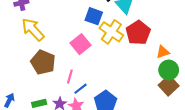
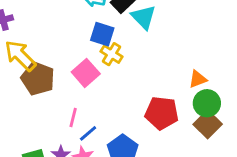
yellow cross: (111, 32) -> (111, 54), moved, size x0.7
red pentagon: (138, 33) -> (162, 113), moved, turned -30
brown pentagon: (43, 62) -> (38, 79), moved

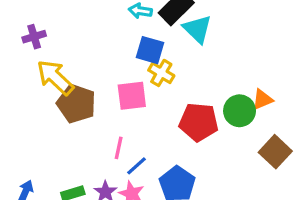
pink square: (86, 73) -> (132, 96), turned 36
green circle: (207, 103) -> (240, 111), moved
red pentagon: (162, 113) -> (199, 122), moved

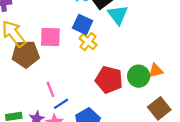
pink square: (132, 96) -> (50, 37), moved
brown pentagon: (76, 104) -> (26, 54), turned -30
pink line: (119, 148) -> (50, 89), turned -42

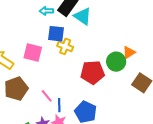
pink square: (50, 37) -> (33, 53), turned 30
brown pentagon: (26, 54) -> (16, 89), moved
blue line: (61, 104) -> (59, 105), turned -40

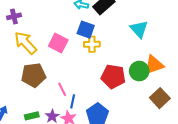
cyan triangle: (83, 16) -> (139, 29), moved
yellow cross: (65, 46) -> (92, 44), turned -35
orange triangle: (129, 52) -> (154, 65), size x1.5

